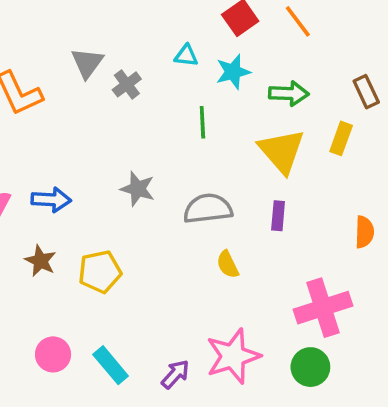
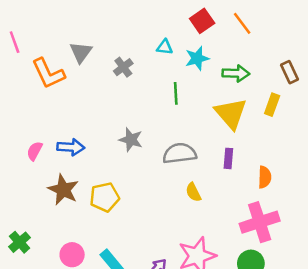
gray triangle: (87, 63) -> (81, 52), moved
orange semicircle: (364, 232) -> (265, 177), moved
brown star: (40, 261) -> (63, 190), size x1.4

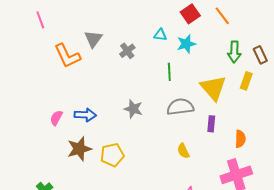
pink line: (15, 42) -> (40, 20), moved
green arrow: (236, 73) -> (234, 52), moved, turned 90
gray semicircle: (180, 153) -> (180, 107), moved
brown star: (63, 190) -> (79, 149), turned 30

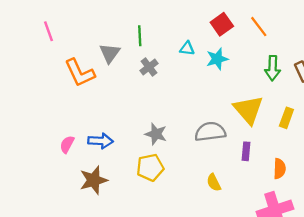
green line: (169, 72) -> (140, 36), moved
yellow rectangle: (246, 81) -> (286, 118), moved
yellow pentagon: (112, 155) -> (150, 167), moved

